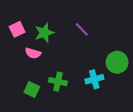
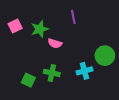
purple line: (82, 29) -> (73, 17), moved, turned 32
pink semicircle: (33, 53) -> (55, 43), moved

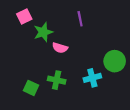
pink square: (15, 26) -> (24, 17), moved

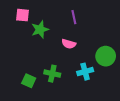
pink square: (24, 17) -> (23, 15), turned 32
pink semicircle: (60, 48) -> (69, 44), moved

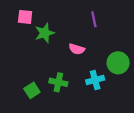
purple line: (74, 17) -> (94, 19), moved
green square: (29, 81) -> (32, 90), turned 32

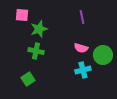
pink semicircle: (77, 49) -> (81, 48), moved
green cross: (58, 82) -> (36, 51), moved

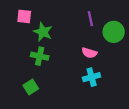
green star: (39, 29) -> (43, 32), turned -30
green circle: (103, 55) -> (114, 32), moved

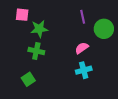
green star: (43, 32) -> (39, 29), turned -30
pink semicircle: (89, 53) -> (82, 48), turned 128

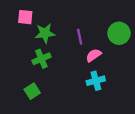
purple line: (83, 17) -> (80, 37), moved
green cross: (36, 51) -> (41, 59), turned -35

